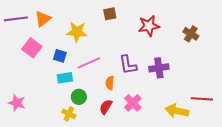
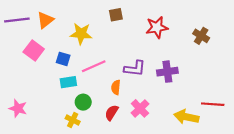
purple L-shape: (128, 65) -> (135, 68), turned -75

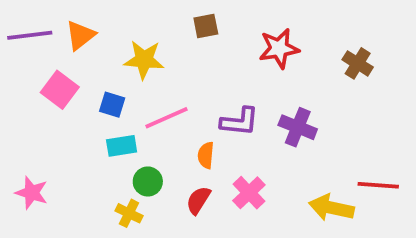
purple cross: (167, 72) -> (298, 127), turned 30

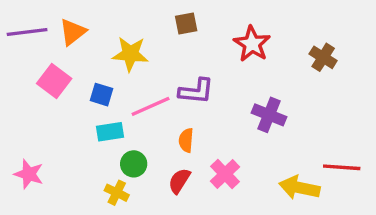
red star: (279, 48) -> (252, 44), turned -30
purple L-shape: (240, 122) -> (196, 91), moved

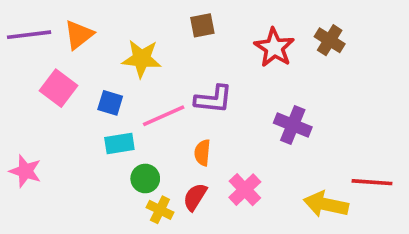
brown cross: (323, 57) -> (330, 40), moved
pink star: (29, 174) -> (25, 171), moved
yellow cross: (117, 193) -> (160, 210), moved

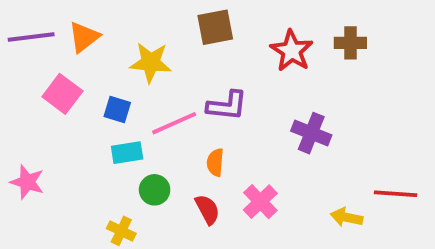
brown square: (202, 25) -> (215, 27), size x1.4
brown cross: (330, 40) -> (350, 43), turned -32
red semicircle: (195, 197) -> (207, 209), turned 120
yellow arrow: (326, 204) -> (347, 217), size x0.7
yellow cross: (160, 210) -> (121, 231), moved

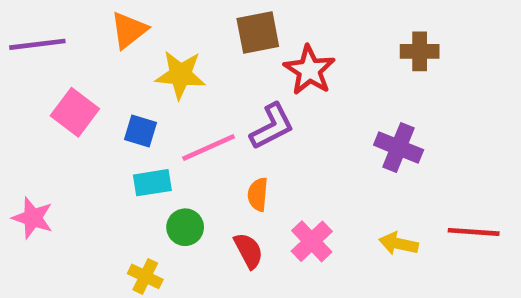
orange triangle: (84, 37) -> (129, 30), moved
red star: (292, 51) -> (309, 70), moved
purple L-shape: (227, 106) -> (272, 126), turned -33
purple cross: (311, 133) -> (399, 147), moved
yellow arrow: (347, 217) -> (399, 244), moved

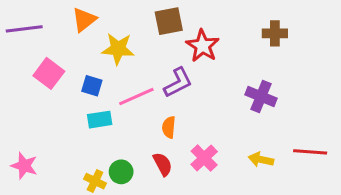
pink star: (33, 218) -> (24, 166), moved
green circle: (185, 227) -> (121, 172), moved

